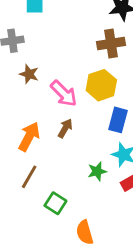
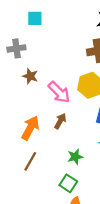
green star: (97, 171) -> (75, 157), moved
green square: (55, 203) -> (68, 183), moved

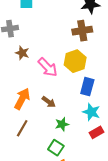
brown arrow: (60, 121) -> (49, 102), moved, turned 96

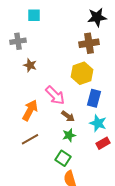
pink arrow: (48, 67) -> (55, 95), moved
brown arrow: (49, 102) -> (68, 116), moved
brown line: (22, 128) -> (30, 139), turned 30

